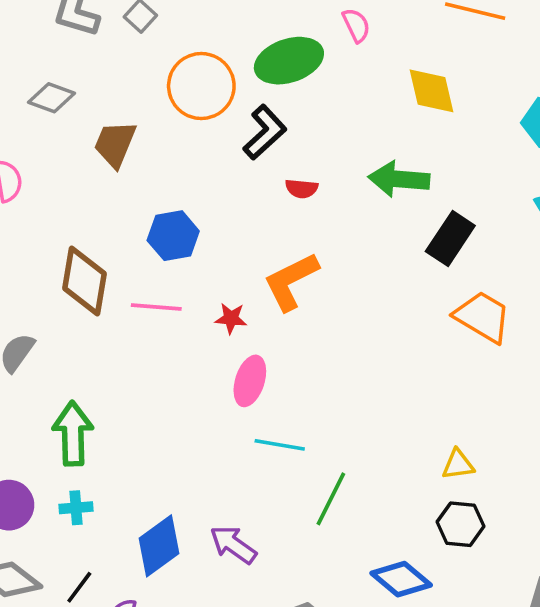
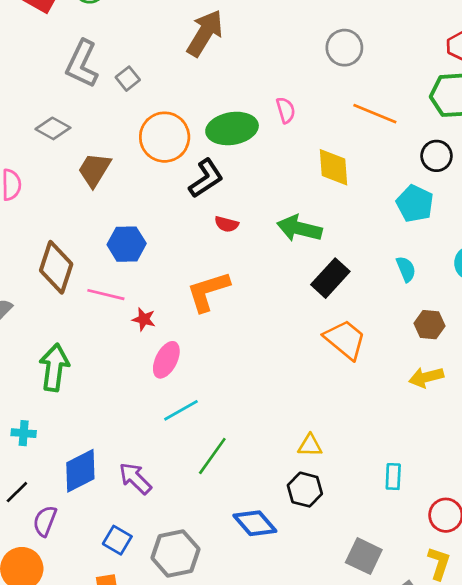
red star: (231, 318) -> (144, 319), moved
green arrow: (73, 434) -> (54, 367), moved
cyan line: (280, 445) -> (181, 410), turned -48

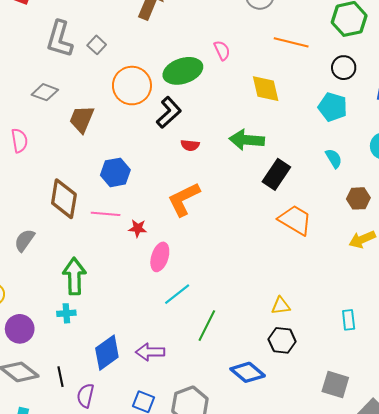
cyan cross: (24, 433) -> (66, 313), moved
purple arrow: (135, 478) -> (150, 352), turned -36
black line: (17, 492) -> (61, 377), turned -48

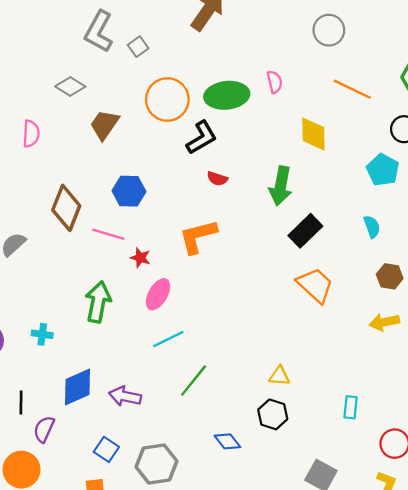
green arrow: (247, 140) -> (281, 186), turned -96
green arrow: (74, 276) -> (98, 302), moved
blue diamond: (248, 372) -> (227, 441), size x0.7

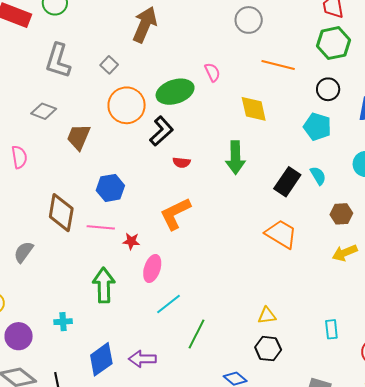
gray square: (138, 47) -> (109, 65), moved
black rectangle: (305, 231) -> (287, 182), moved

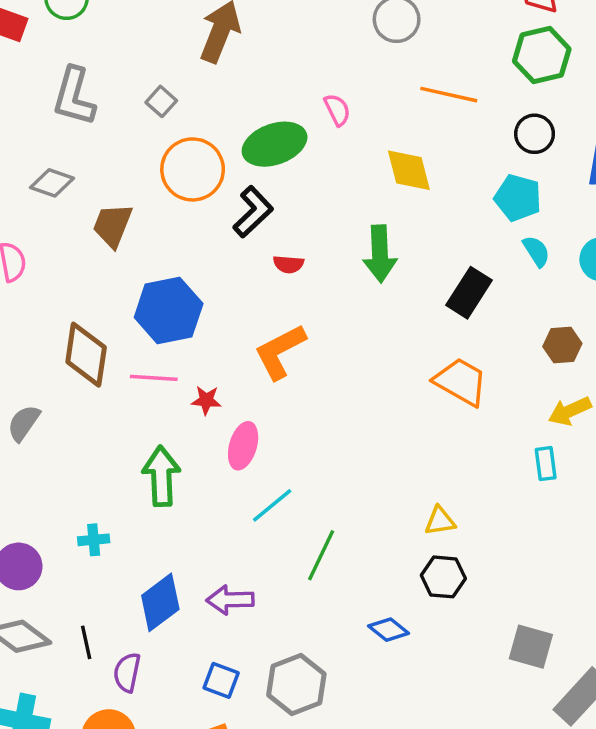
cyan semicircle: (318, 176) -> (536, 251), moved
blue hexagon: (110, 188) -> (169, 311), size x1.4
cyan rectangle: (331, 329) -> (546, 464), moved

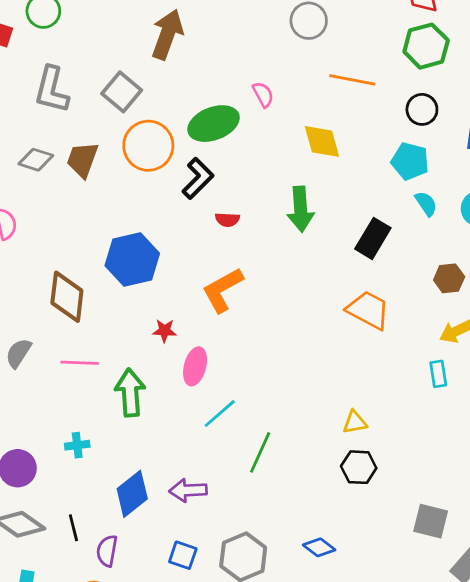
gray square: (161, 101) -> (122, 92), size x1.6
brown trapezoid: (112, 225) -> (82, 160), moved
pink line: (154, 378) -> (80, 363), moved
blue diamond: (389, 630) -> (319, 547), moved

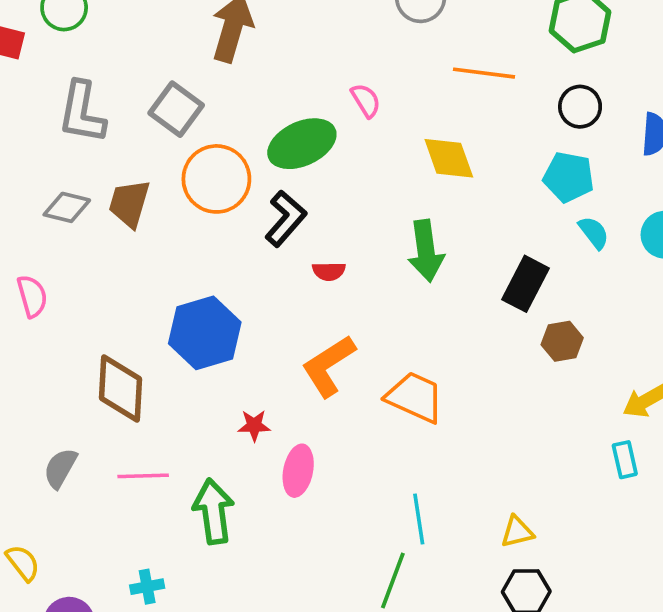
brown hexagon: (449, 278) -> (562, 341), moved
orange trapezoid: (368, 310) -> (415, 397), moved
cyan line: (220, 414) -> (419, 519), moved, turned -54

